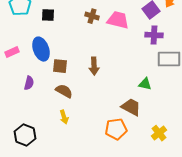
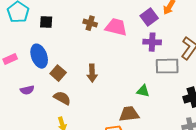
brown square: (60, 66) -> (58, 73), turned 35
purple semicircle: (29, 83) -> (27, 90), turned 64
brown trapezoid: (131, 107) -> (129, 114), turned -35

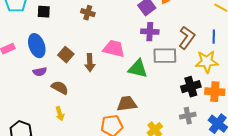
pink trapezoid: (116, 27) -> (114, 49), moved
brown square: (58, 73) -> (66, 55), moved
purple semicircle: (27, 90) -> (40, 72), moved
green triangle: (143, 91) -> (138, 69), moved, size x1.5

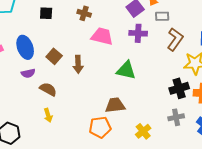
black square: (44, 12) -> (46, 13), moved
brown cross: (88, 13) -> (84, 13), moved
pink trapezoid: (114, 49) -> (102, 36), moved
gray rectangle: (165, 56) -> (162, 16), moved, size x0.6

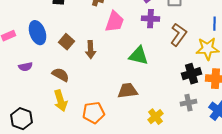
pink trapezoid: (102, 36) -> (114, 22), turned 95
brown L-shape: (175, 39) -> (178, 35), moved
purple semicircle: (28, 73) -> (26, 67), moved
yellow arrow: (48, 115) -> (60, 101), size x1.5
orange pentagon: (100, 127) -> (94, 113), moved

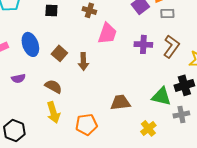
purple cross: (150, 19) -> (143, 44), moved
green triangle: (138, 56) -> (161, 96), moved

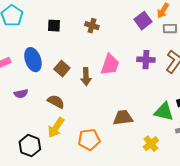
pink trapezoid: (107, 33) -> (110, 65), moved
yellow arrow: (53, 112) -> (56, 128), turned 50
black hexagon: (14, 130) -> (30, 146), moved

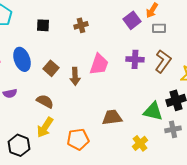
brown cross: (92, 26) -> (81, 25), turned -32

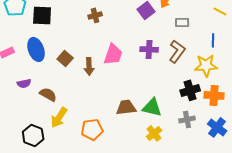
black square: (43, 25) -> (42, 15), moved, size x1.5
gray rectangle: (159, 28) -> (182, 22), moved
brown semicircle: (45, 101) -> (48, 94), moved
green triangle: (153, 111) -> (152, 107), moved

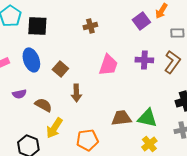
brown arrow: (89, 66) -> (76, 93), moved

